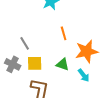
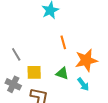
gray line: (25, 43) -> (16, 54), moved
gray cross: (13, 64) -> (13, 84), moved

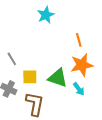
orange line: (63, 42) -> (79, 40), moved
green triangle: (62, 73) -> (58, 78), size x1.5

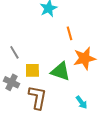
orange line: (79, 40) -> (69, 33), moved
cyan arrow: (79, 89) -> (81, 102), moved

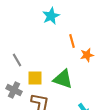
orange star: (84, 58) -> (87, 55), moved, size x0.6

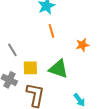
orange line: (72, 41) -> (51, 31), moved

